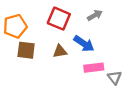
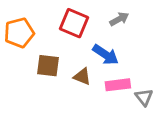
brown square: (26, 50) -> (48, 66), moved
brown triangle: (60, 51) -> (82, 77), moved, turned 32

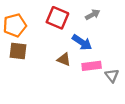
brown square: (48, 66) -> (18, 51), moved

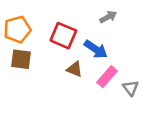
red square: (57, 18) -> (63, 36), moved
pink rectangle: (92, 66) -> (107, 77), turned -42

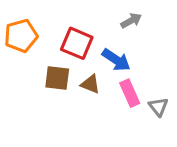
brown square: (21, 59) -> (57, 78), moved
pink rectangle: (107, 77) -> (130, 93), turned -65

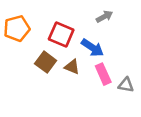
brown square: (57, 78) -> (46, 62), turned 30
gray triangle: (158, 107) -> (126, 85), turned -42

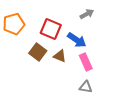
gray triangle: (126, 85) -> (86, 87), moved

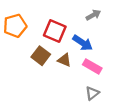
pink rectangle: (86, 62) -> (92, 66), turned -36
gray triangle: (86, 87) -> (92, 93), turned -48

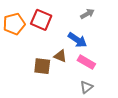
red square: (55, 31) -> (41, 20), moved
brown square: (41, 56) -> (42, 66), moved, turned -30

